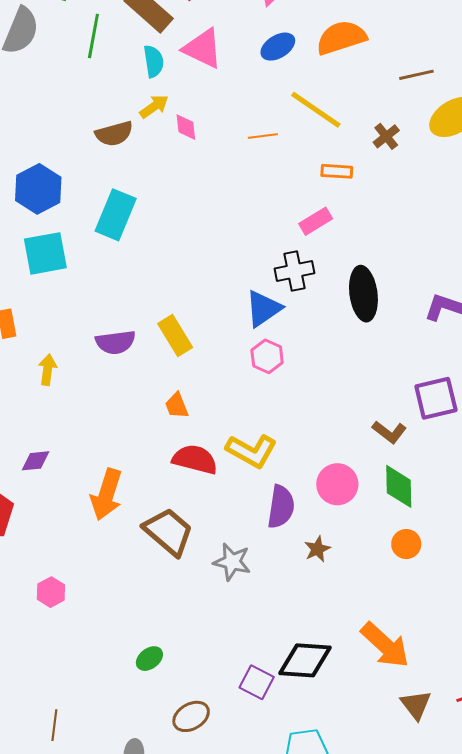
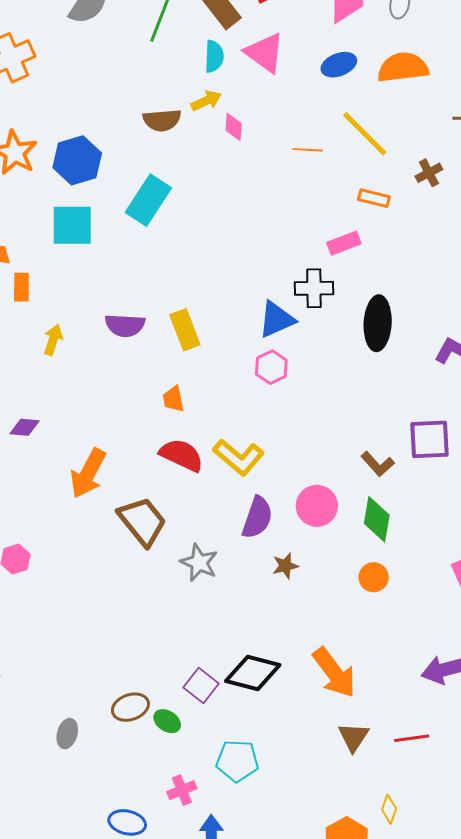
green ellipse: (149, 659) -> (167, 721), moved, turned 60

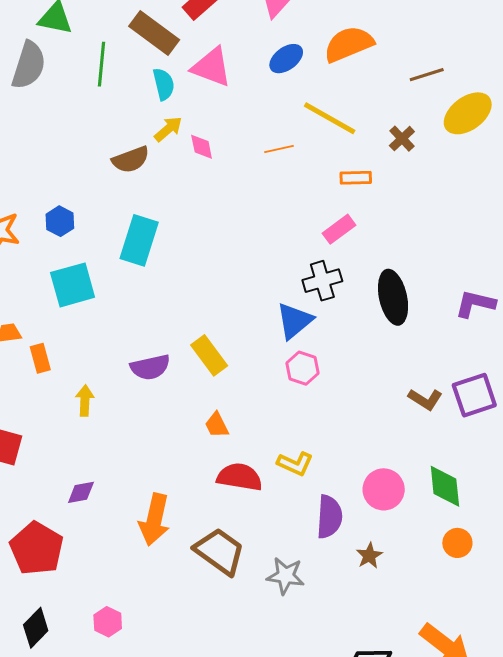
blue hexagon: (77, 160) -> (60, 221), size x0.6
yellow L-shape: (239, 457) -> (295, 464), size x0.7
brown L-shape: (378, 464) -> (425, 399), moved

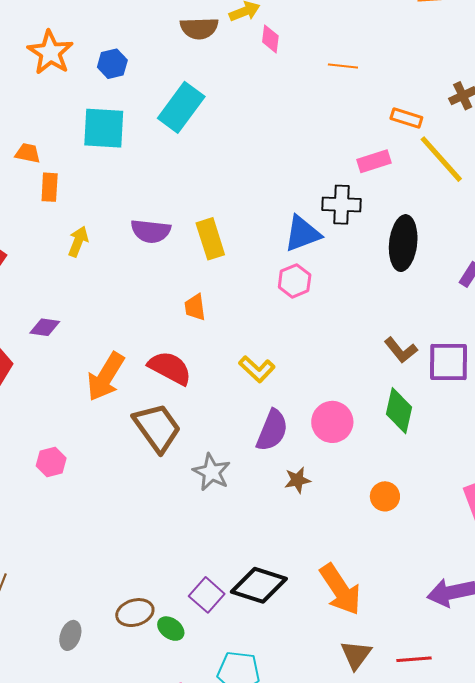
yellow line: (330, 118) -> (441, 159), moved
red semicircle: (240, 477) -> (170, 368), moved
green diamond: (445, 486) -> (399, 411), moved
pink hexagon: (108, 622) -> (51, 462), moved

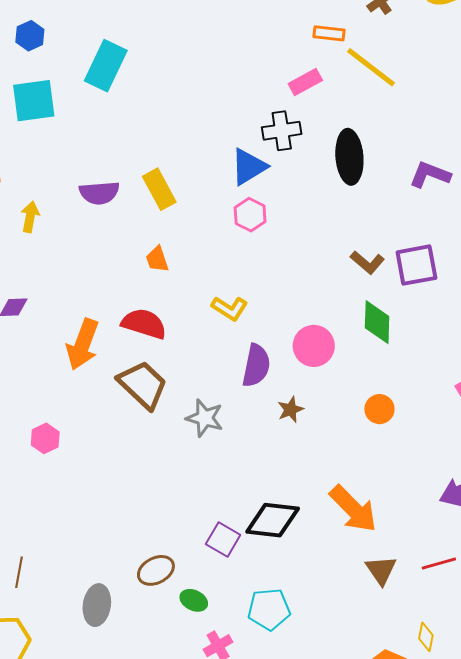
green ellipse: (171, 629) -> (194, 600), moved
gray ellipse: (70, 635) -> (97, 605), size x1.4

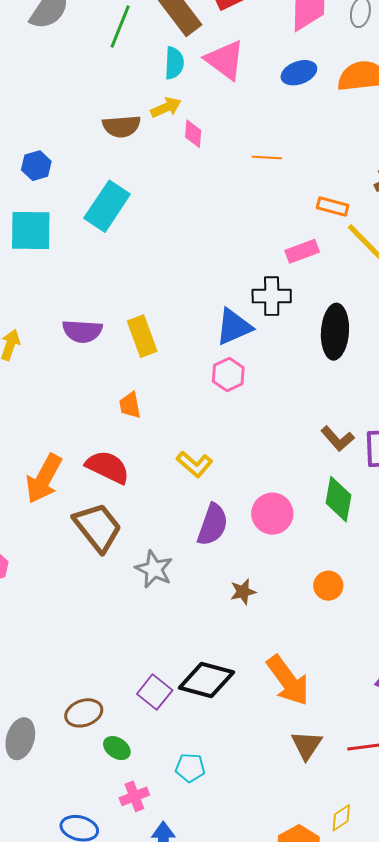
brown star: (290, 410) -> (243, 592), moved
cyan pentagon: (269, 609) -> (190, 768), size x0.7
yellow diamond: (426, 637) -> (341, 818), turned 36

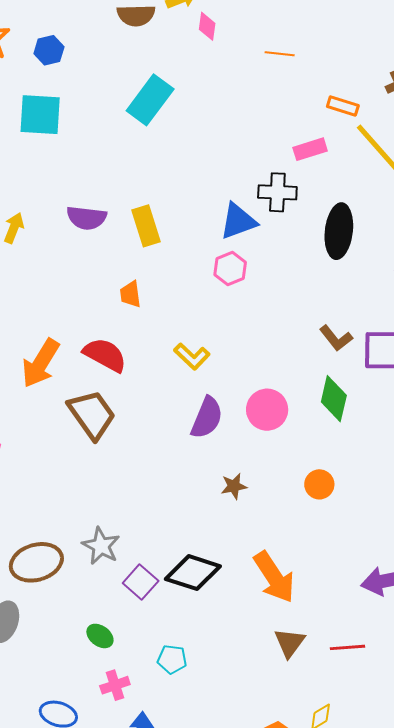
cyan rectangle: (107, 206) -> (150, 100), moved
gray star: (154, 569) -> (101, 546), moved
brown ellipse: (84, 713) -> (36, 562), moved, size x1.4

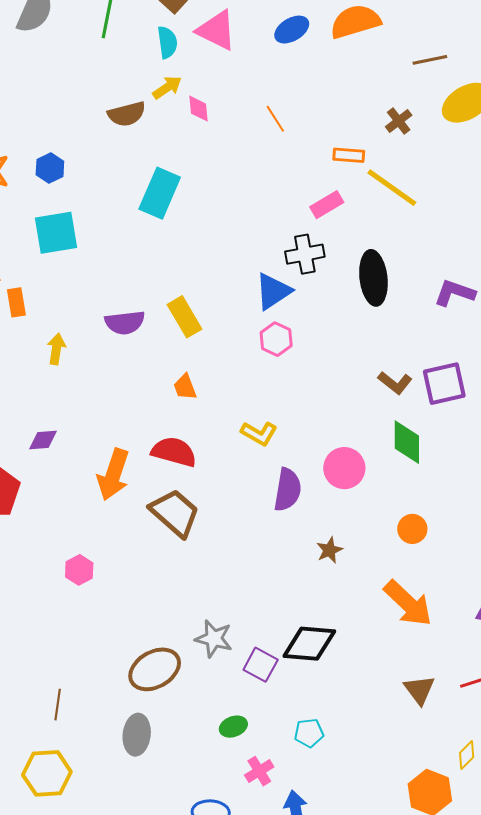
orange line: (280, 54) -> (275, 119), turned 64
orange arrow: (274, 577) -> (408, 603), moved
green ellipse: (100, 636) -> (233, 727), turned -44

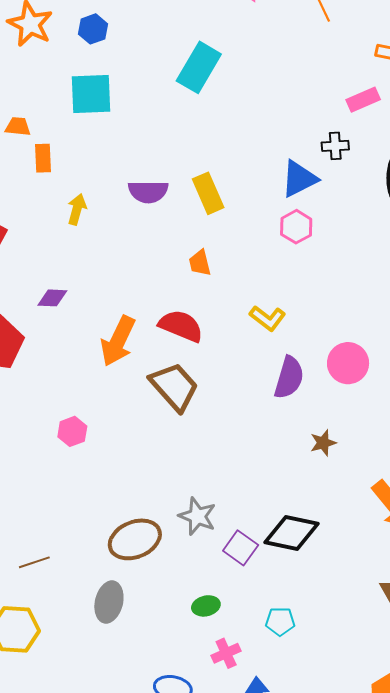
black cross: (305, 254) -> (335, 146), size x0.7
brown line: (58, 705) -> (34, 562), turned 56

